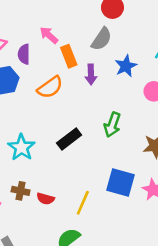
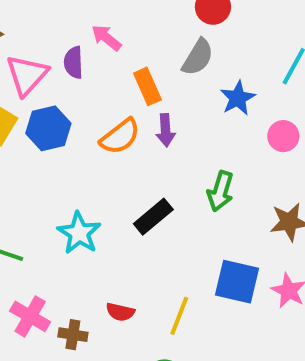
pink arrow: (49, 35) -> (106, 38), moved
purple semicircle: (24, 54) -> (73, 62), moved
purple arrow: (91, 74) -> (166, 130), moved
brown cross: (21, 191) -> (73, 335), moved

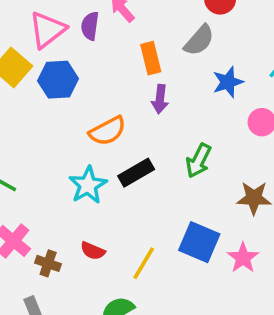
orange semicircle: (120, 137) -> (108, 131), moved
cyan star: (79, 233) -> (88, 185), moved

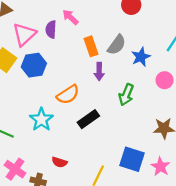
gray semicircle: (199, 40) -> (117, 45), moved
green arrow: (199, 161) -> (126, 95), moved
cyan star: (88, 185) -> (41, 120), moved
red semicircle: (93, 251) -> (59, 162), moved

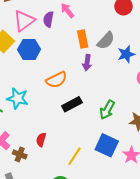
green arrow: (126, 95) -> (107, 110), moved
cyan star: (41, 120) -> (18, 98), moved, turned -30
red semicircle: (59, 162) -> (41, 140), turned 80

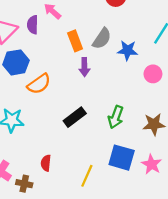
blue star: (126, 54) -> (127, 50), turned 30
orange semicircle: (56, 80) -> (39, 84), moved

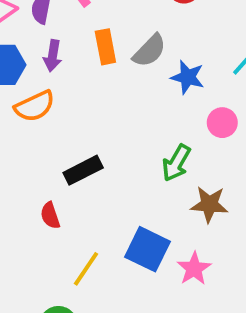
purple arrow: (84, 67) -> (53, 56), moved
green arrow: (116, 117) -> (176, 163), moved
red semicircle: (46, 163) -> (50, 216), moved, turned -35

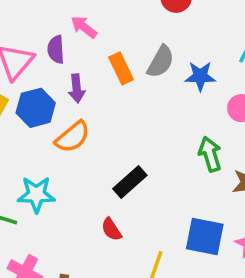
green arrow: (176, 163) -> (210, 154), turned 148

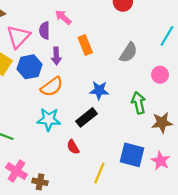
gray semicircle: (161, 62) -> (129, 52), moved
blue star: (200, 76) -> (99, 90), moved
cyan star: (36, 194) -> (49, 119), moved

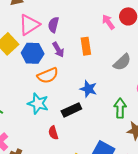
pink arrow: (63, 17) -> (108, 22), moved
purple arrow: (56, 56) -> (58, 50), turned -42

